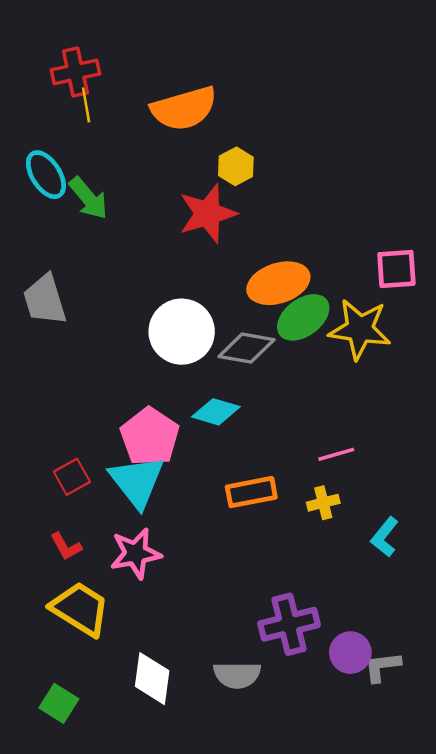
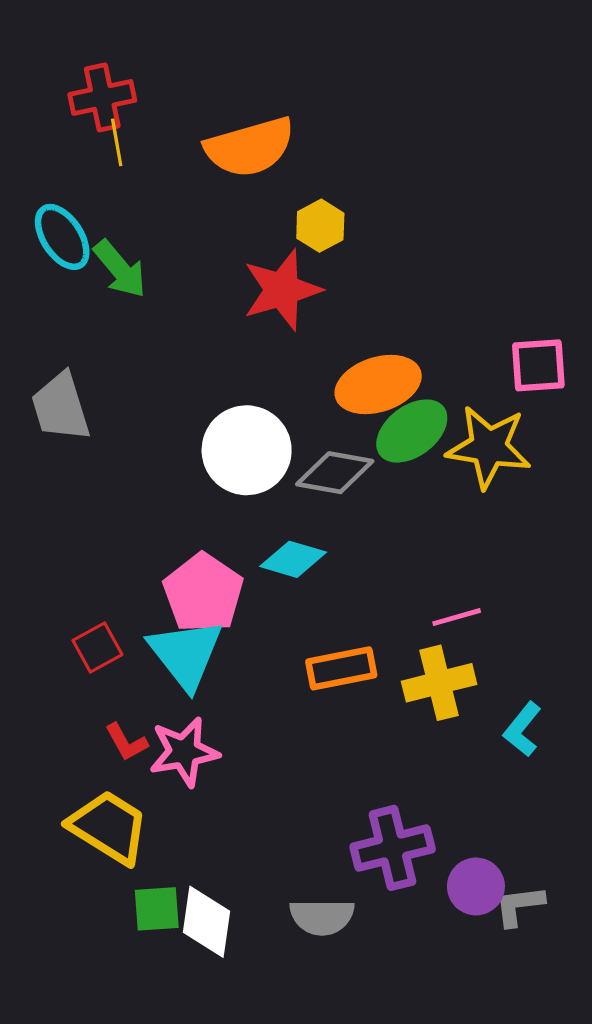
yellow cross: (323, 503) -> (439, 683), size x1.6
red L-shape: (66, 546) -> (126, 742), moved
green square: (59, 703) -> (157, 909), moved, turned -36

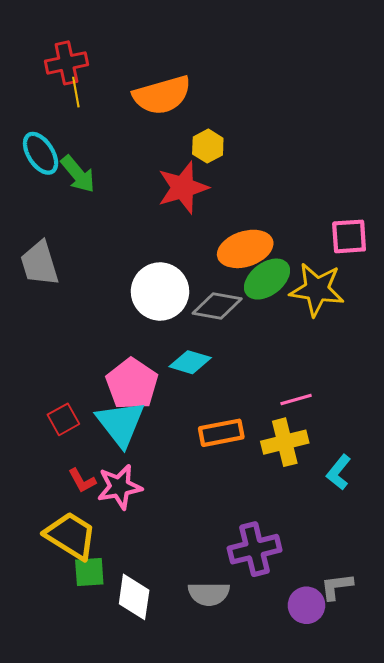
purple circle: (476, 886) -> (306, 605), moved
green square: (157, 909) -> (89, 572), moved

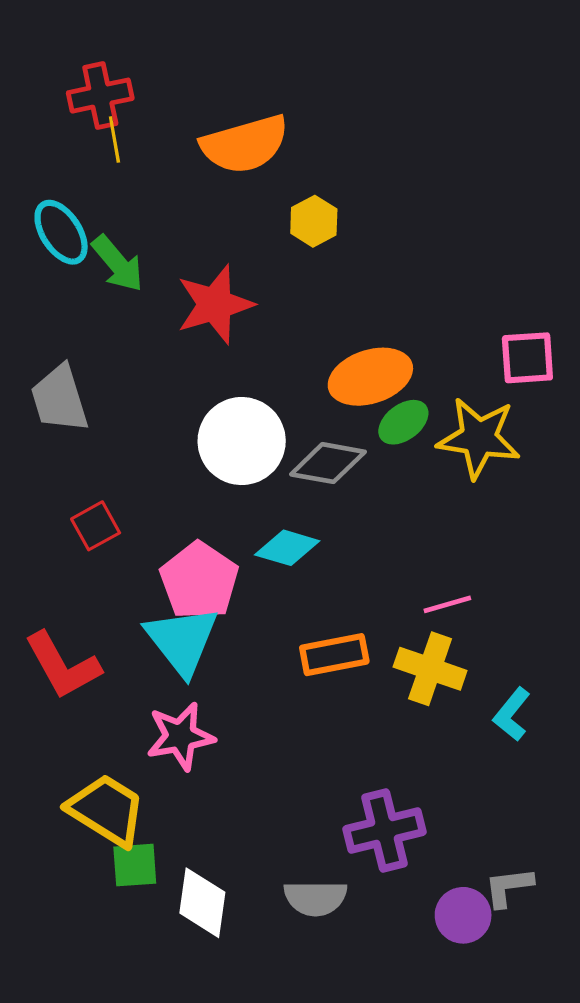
red star: (183, 188) -> (215, 304), moved
green ellipse: (267, 279) -> (403, 422), size x0.7
red square: (63, 419) -> (96, 526), moved
yellow cross: (285, 442) -> (430, 669), turned 33
red L-shape: (82, 481) -> (63, 666), moved, size x1.8

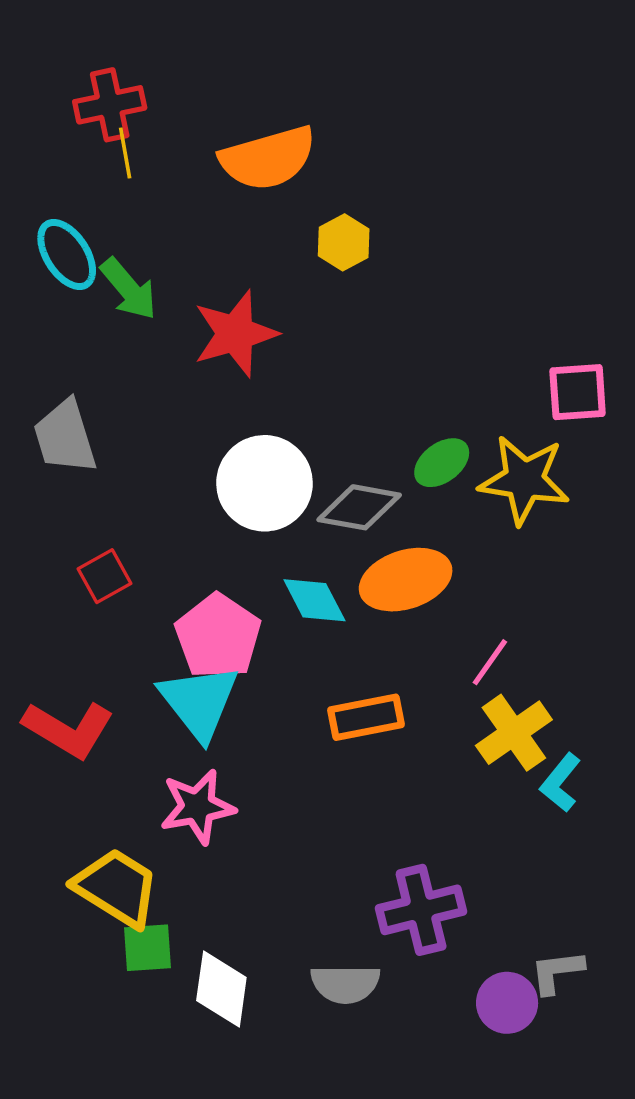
orange ellipse: (370, 377) -> (406, 580), moved
cyan diamond: (287, 548) -> (314, 600), turned 46
pink line: (447, 604) -> (490, 662), turned -39
red L-shape: (63, 666) -> (68, 729), turned -30
yellow cross: (430, 669) -> (514, 733), moved, turned 36

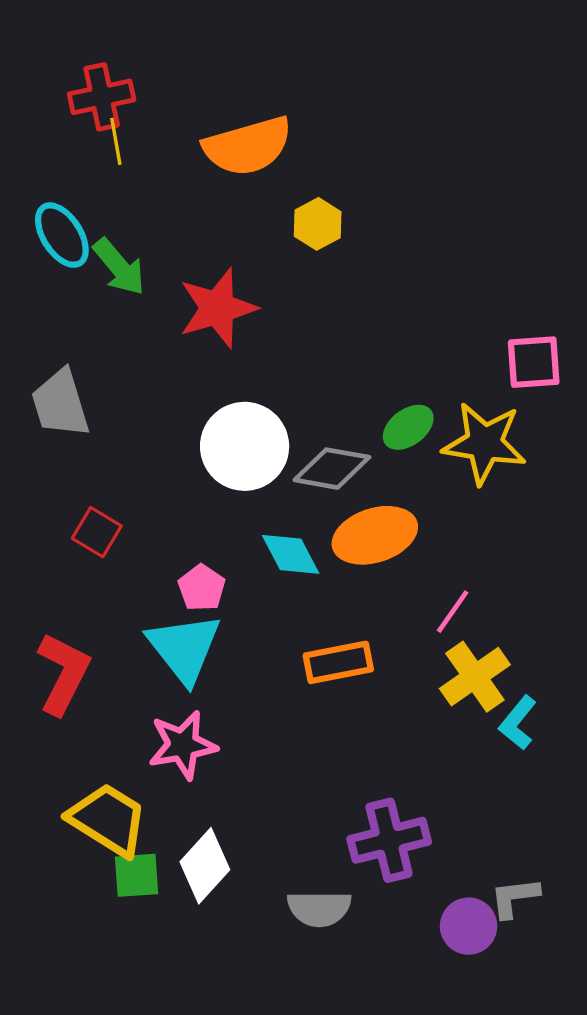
red square: (105, 576) -> (97, 532), turned -30
pink pentagon: (218, 636) -> (202, 588), size x0.6
red L-shape: (68, 729) -> (63, 674), turned -94
white diamond: (221, 989) -> (205, 866), moved, turned 34

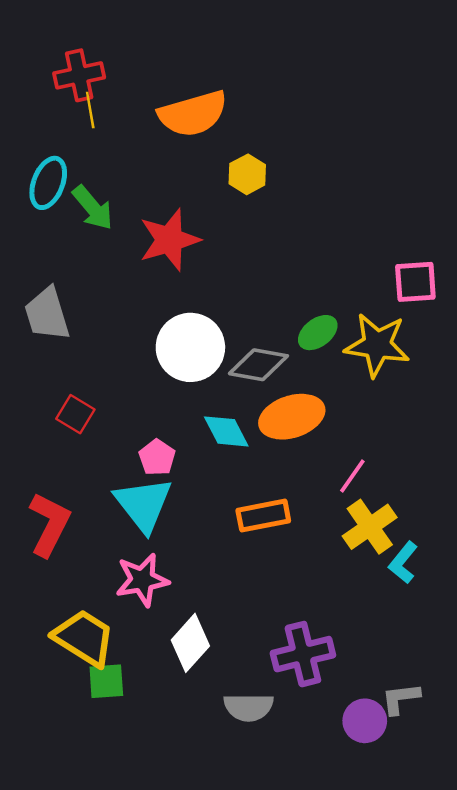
cyan ellipse: (62, 235) -> (48, 183), turned 54
white diamond: (205, 866) -> (190, 643), moved

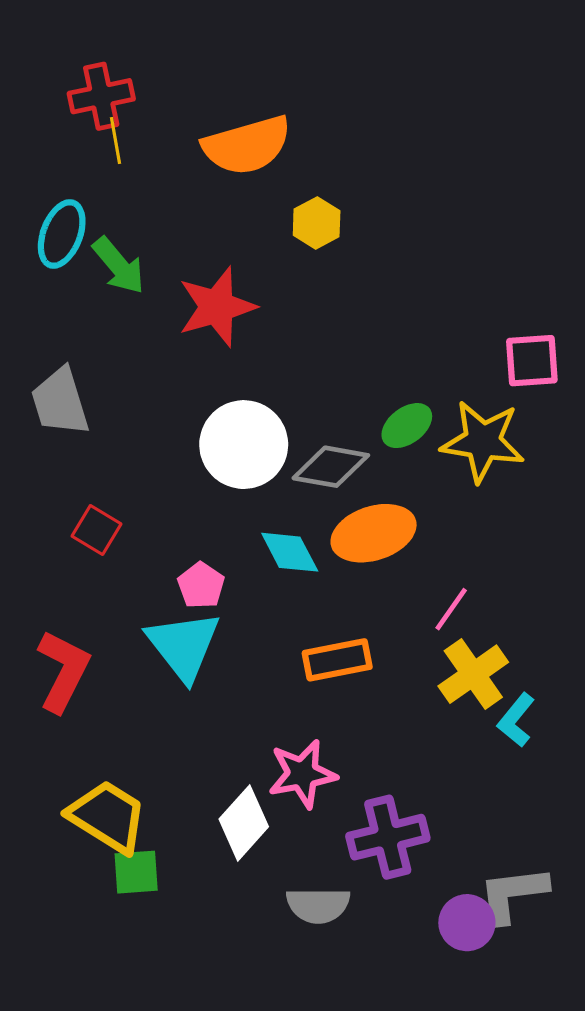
pink star: (142, 580) -> (302, 774), moved
gray L-shape: (401, 699) -> (513, 894), size x1.4

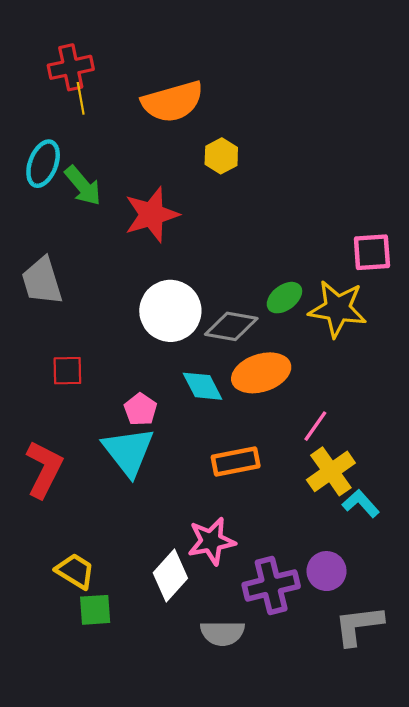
red square: (96, 530) -> (67, 371), turned -32
cyan L-shape: (516, 720) -> (361, 504), turned 99
yellow trapezoid: (108, 817) -> (75, 571), size x0.7
purple circle: (467, 923) -> (326, 571), moved

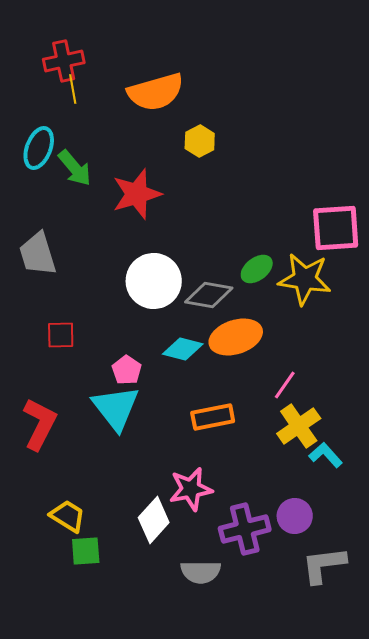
pink square: (372, 252) -> (336, 228), size x1.4
cyan diamond: (202, 386) -> (183, 349), turned -48

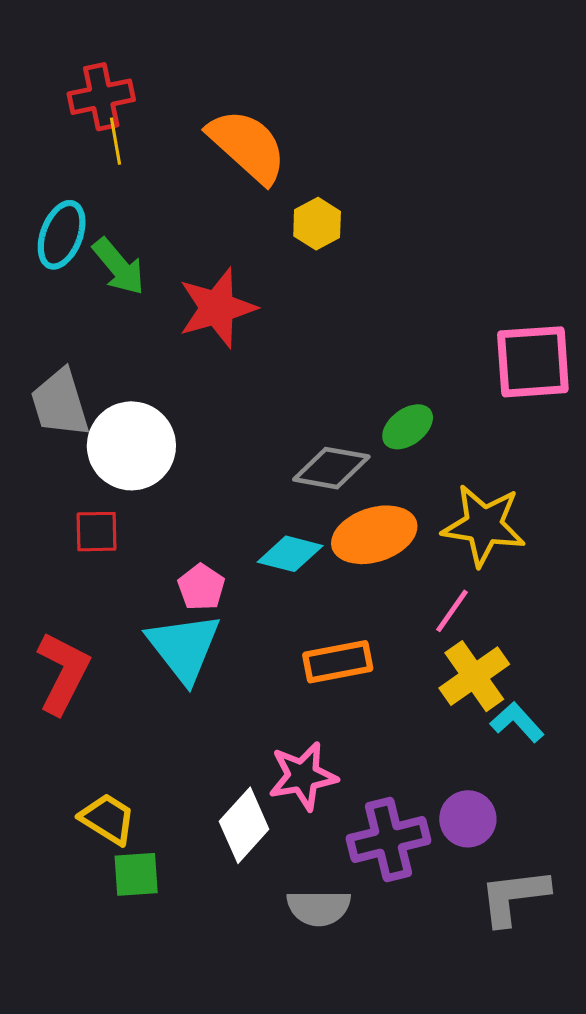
orange semicircle: (156, 92) -> (247, 146), turned -122
yellow star: (305, 279) -> (484, 525), moved
white circle: (154, 281) -> (131, 446), moved

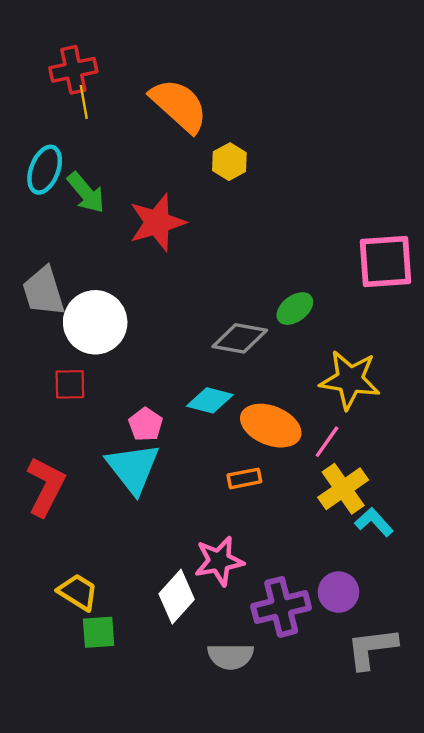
orange ellipse: (374, 535) -> (271, 426), moved, turned 40
orange rectangle: (338, 662) -> (244, 478), size x0.7

